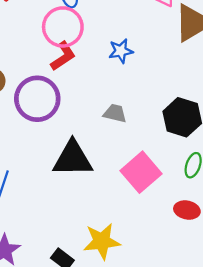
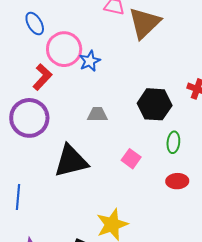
pink circle: (63, 27) -> (64, 49), moved
pink square: (141, 172) -> (131, 159), size x0.6

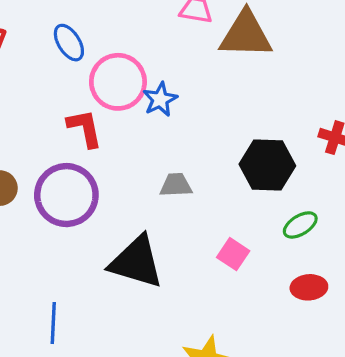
brown triangle: (144, 23) -> (246, 35), turned 48
red L-shape: (42, 77) -> (85, 128), turned -52
green ellipse: (173, 142) -> (300, 225), turned 55
black triangle: (71, 161) -> (136, 262), turned 33

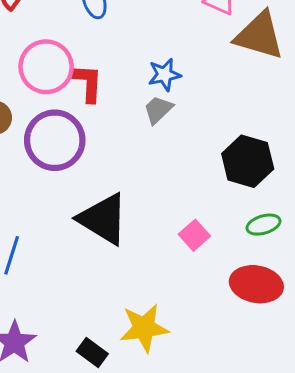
pink circle: (118, 82) -> (46, 67), moved
gray trapezoid: (176, 185) -> (158, 110), moved, turned -56
red ellipse: (309, 287) -> (256, 284), size x1.5

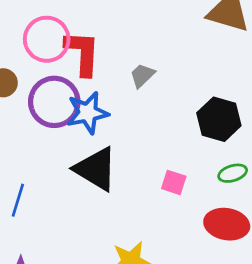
blue star: (164, 75) -> (88, 113), moved, size x1.5
red L-shape: (88, 83) -> (82, 53), size x1.4
pink square: (194, 235) -> (174, 182), turned -30

